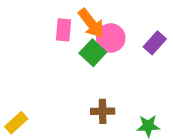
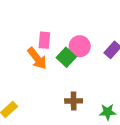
orange arrow: (91, 23) -> (37, 58), moved

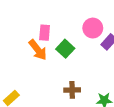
pink circle: (80, 46) -> (93, 28), moved

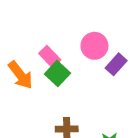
pink rectangle: (45, 33) -> (50, 57), moved, turned -49

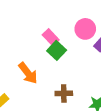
orange arrow: (20, 75) -> (28, 73), moved

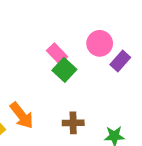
orange arrow: (28, 73) -> (22, 115), moved

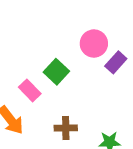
pink rectangle: (57, 54) -> (30, 90), moved

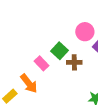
brown cross: (66, 128) -> (74, 62), moved

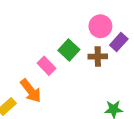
brown cross: (74, 62) -> (98, 57), moved

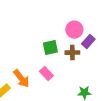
green square: (69, 50) -> (50, 48), turned 35
pink rectangle: (46, 66) -> (46, 74), moved

